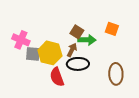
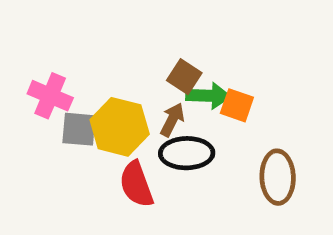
orange square: (112, 29) -> (237, 105), moved

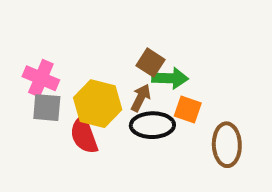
orange square: (237, 105) -> (188, 110), moved
gray square: (79, 129) -> (47, 108), moved
red semicircle: (136, 184) -> (84, 135), moved

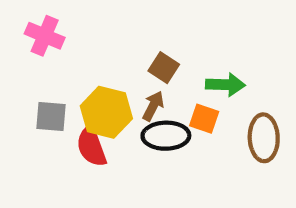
pink cross: (41, 78) -> (45, 36), moved
green arrow: (170, 78) -> (225, 85), moved
brown ellipse: (227, 145) -> (264, 138), moved

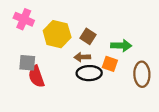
brown arrow: (153, 106) -> (82, 57), turned -119
yellow hexagon: (106, 112) -> (57, 34), moved
red semicircle: (91, 146) -> (36, 77), moved

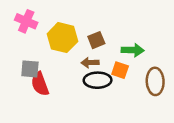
brown square: (88, 36) -> (96, 40), turned 35

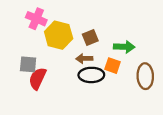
pink cross: (26, 21) -> (36, 19), moved
red semicircle: (40, 84) -> (37, 78), turned 45

